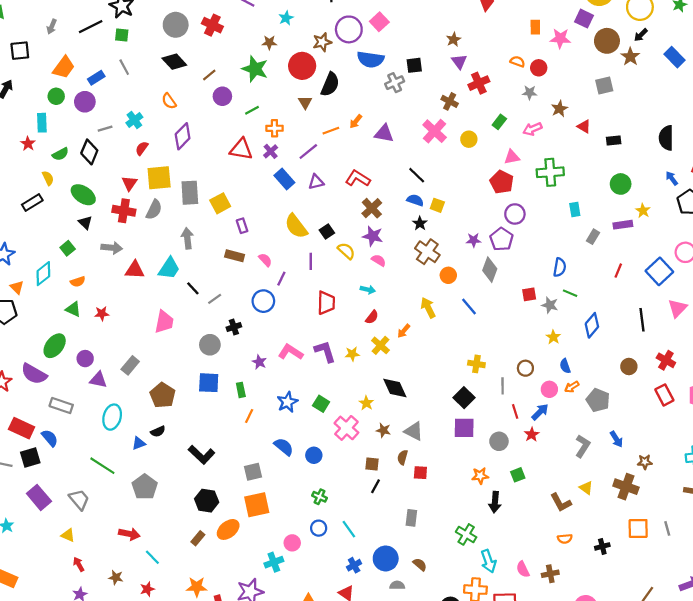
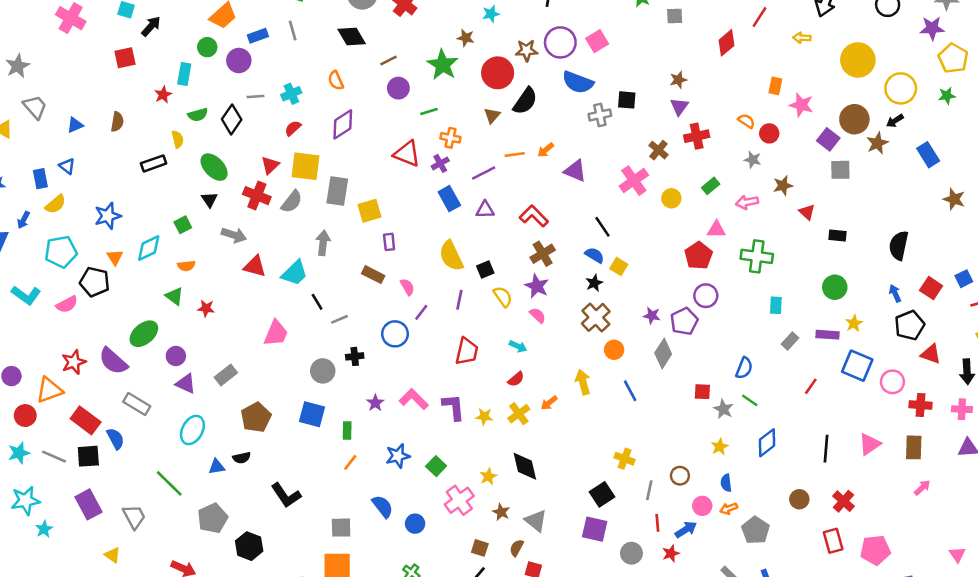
purple square: (584, 19) -> (828, 139), moved
blue square: (659, 271) -> (857, 366), moved, turned -36
black hexagon: (207, 501) -> (249, 546), moved

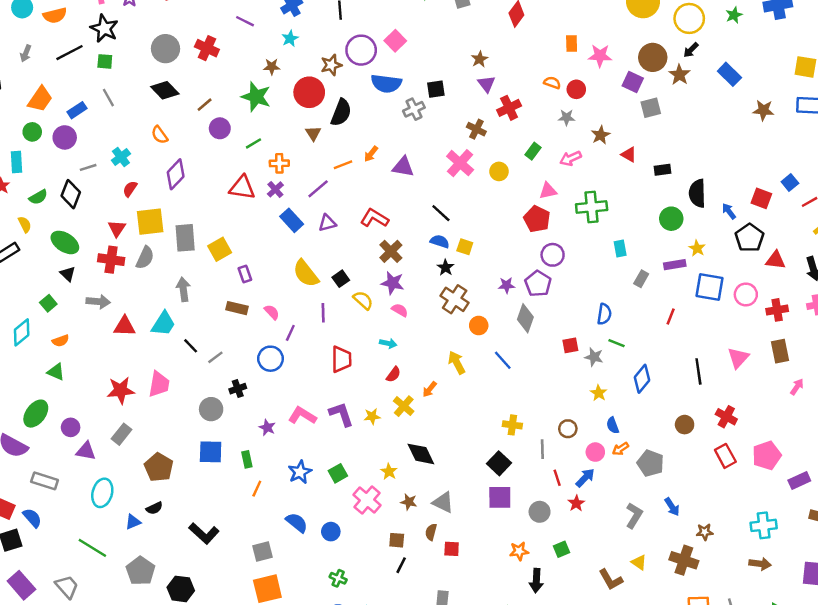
black semicircle: (899, 245) -> (697, 193), moved
red star: (206, 308) -> (121, 390), moved, size x1.6
green square: (436, 466) -> (338, 473), turned 30

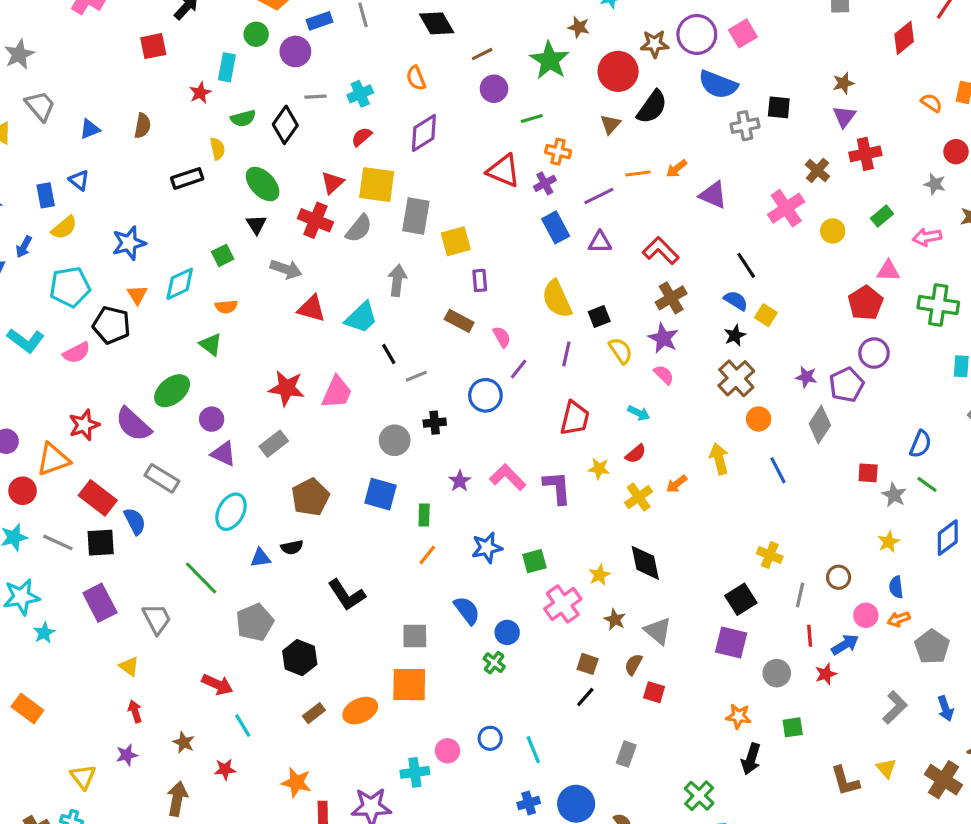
orange semicircle: (552, 83) -> (931, 103), moved
yellow star: (372, 416) -> (599, 469), moved
green cross: (338, 578) -> (494, 663), moved

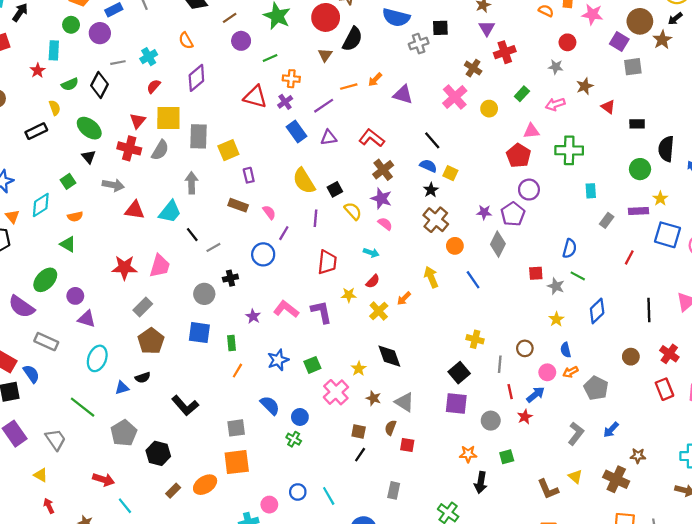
gray rectangle: (274, 444) -> (143, 307), moved
blue arrow: (945, 709) -> (611, 430), turned 70

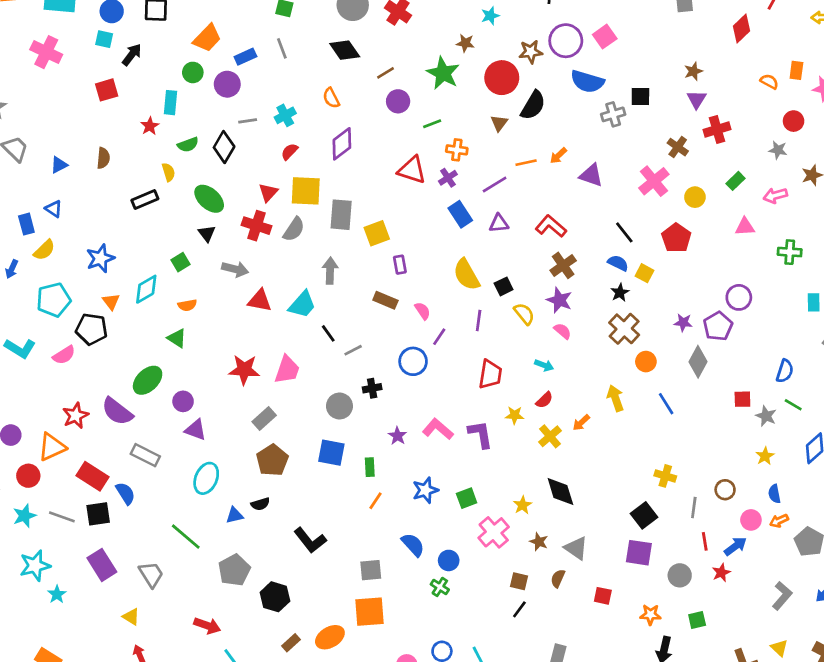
green cross: (569, 150) -> (790, 252), size x0.7
red pentagon: (519, 156) -> (676, 238), moved
red square: (407, 445) -> (603, 596), moved

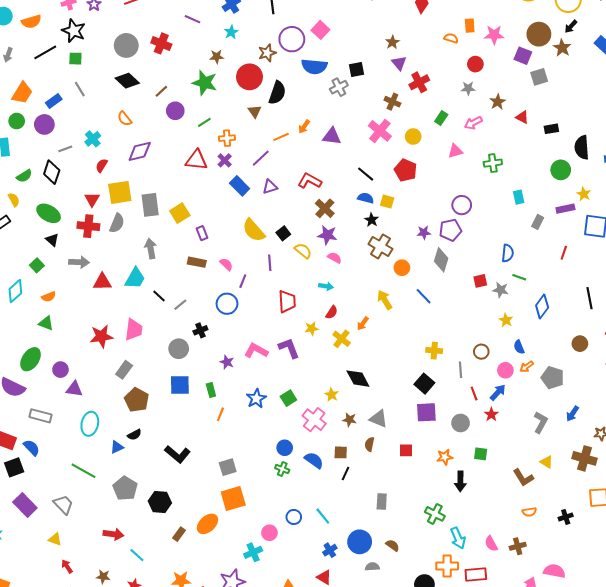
purple diamond: (342, 144) -> (140, 151), turned 35
purple pentagon: (718, 326) -> (450, 230), turned 30
blue semicircle: (413, 545) -> (314, 460), moved
green square: (697, 620) -> (481, 454), turned 32

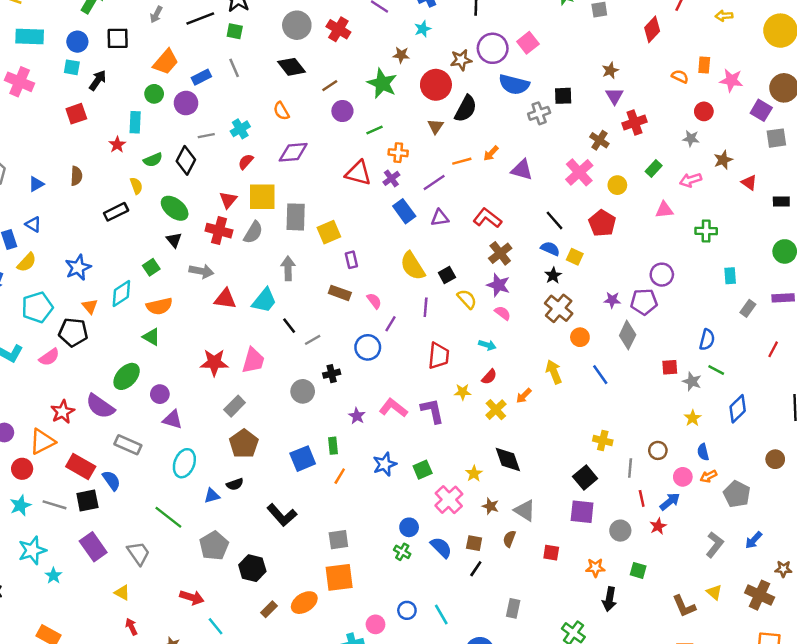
orange semicircle: (49, 297) -> (159, 306), size x1.5
blue square: (180, 385) -> (303, 459), moved, turned -30

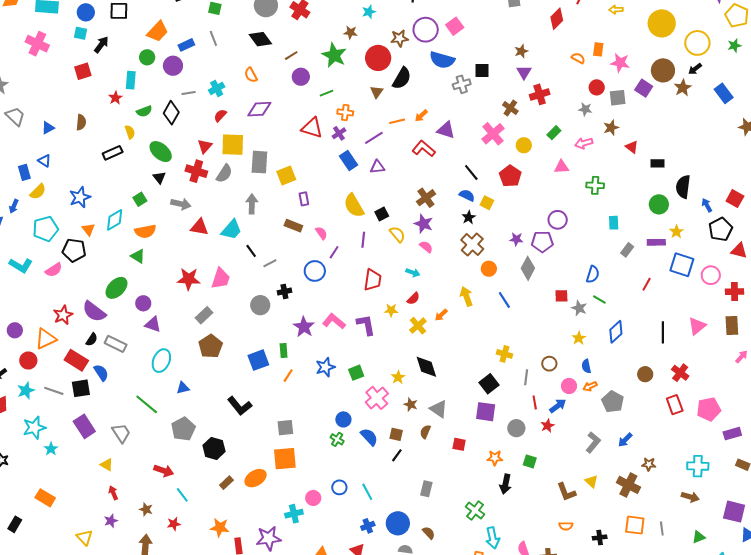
gray square: (776, 138) -> (618, 98), moved
red L-shape: (487, 218) -> (424, 149), moved
purple star: (357, 416) -> (304, 327), size x1.5
black semicircle: (235, 484) -> (92, 339), moved, turned -40

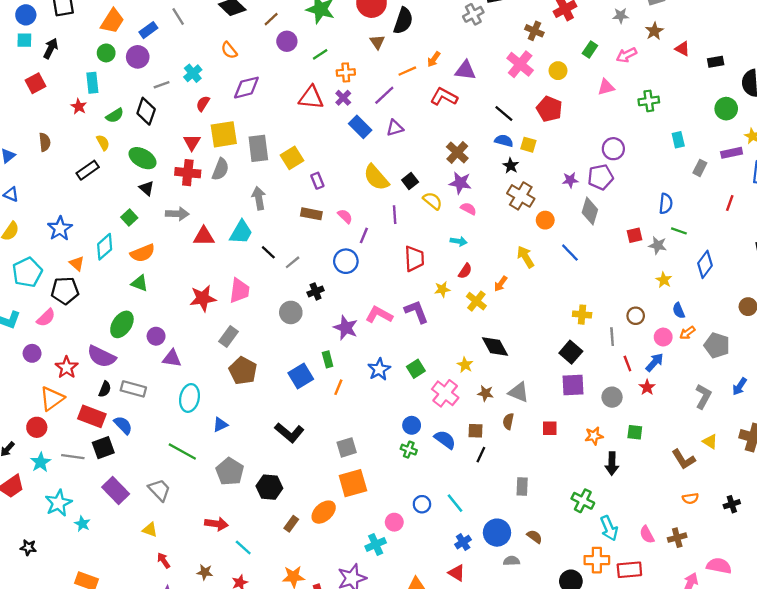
purple circle: (15, 330) -> (32, 353), moved

